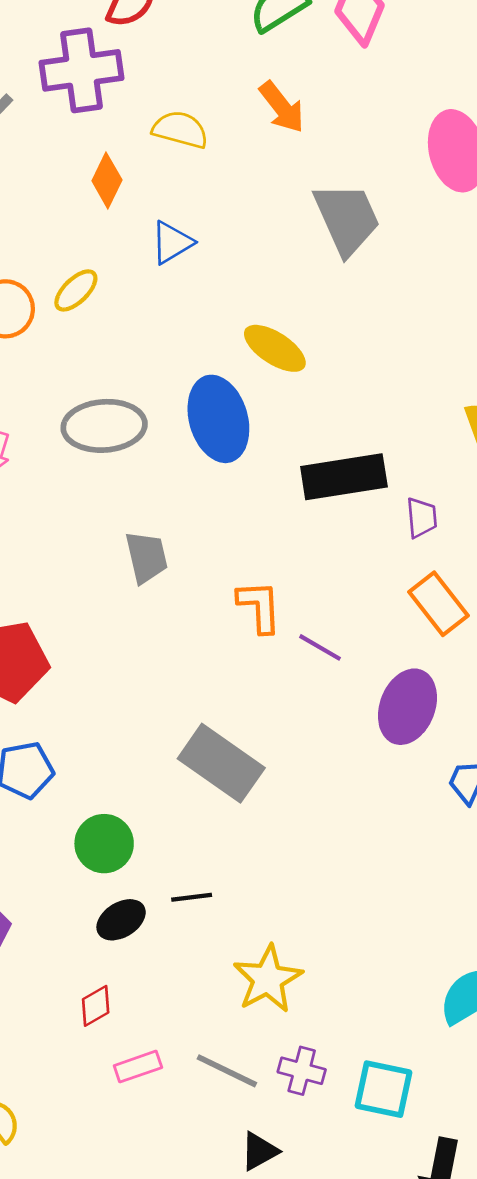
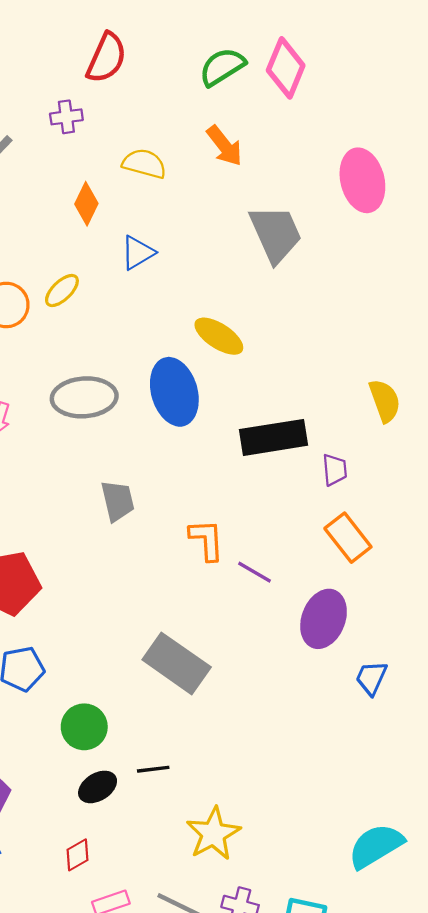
purple cross: (82, 70) -> (66, 117), size x0.5

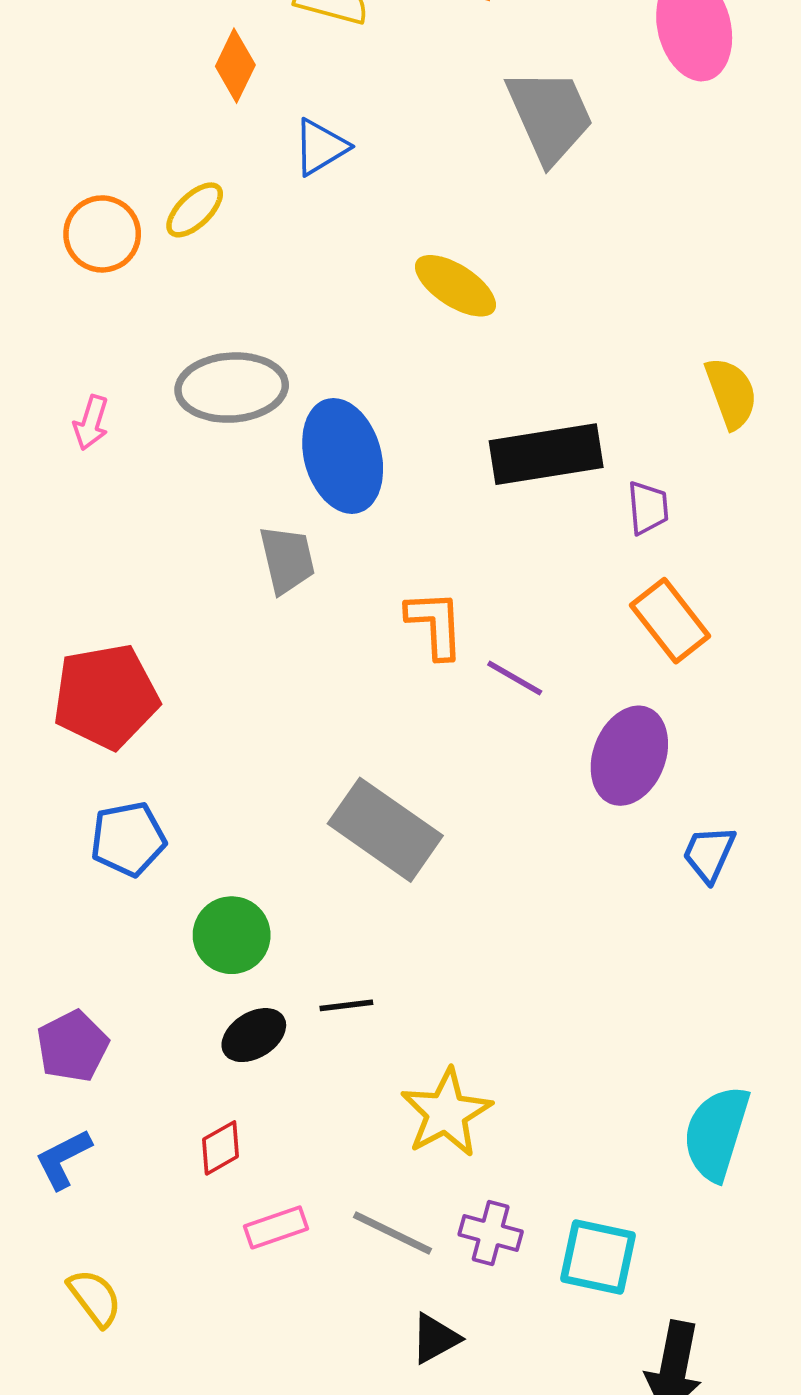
blue ellipse: (174, 392) -> (343, 456), moved
cyan semicircle: (376, 846) -> (716, 1133), turned -42

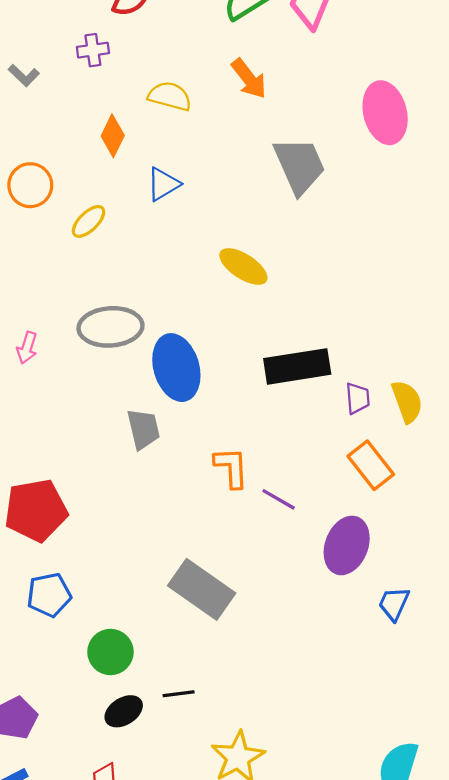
orange circle: (102, 234) -> (30, 185), moved
yellow semicircle: (731, 393) -> (407, 402), moved

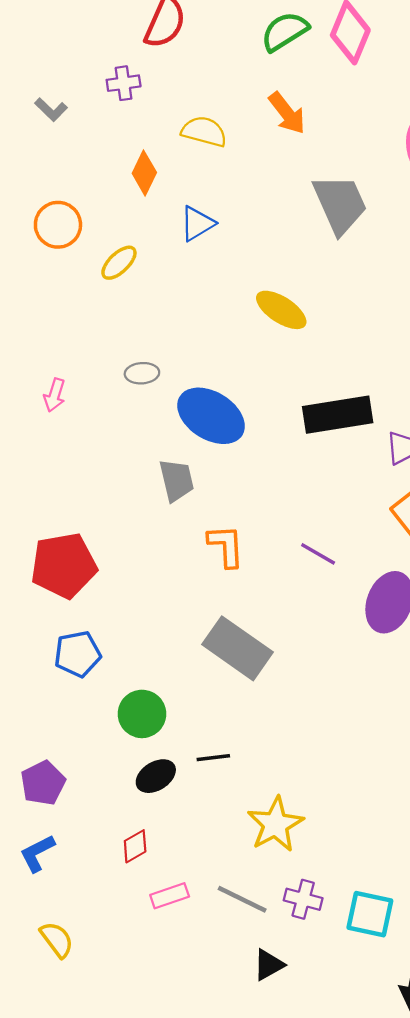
gray ellipse: (110, 327) -> (142, 373), size x0.5
blue ellipse: (176, 368) -> (211, 416), turned -42
orange L-shape: (231, 467) -> (226, 546), moved

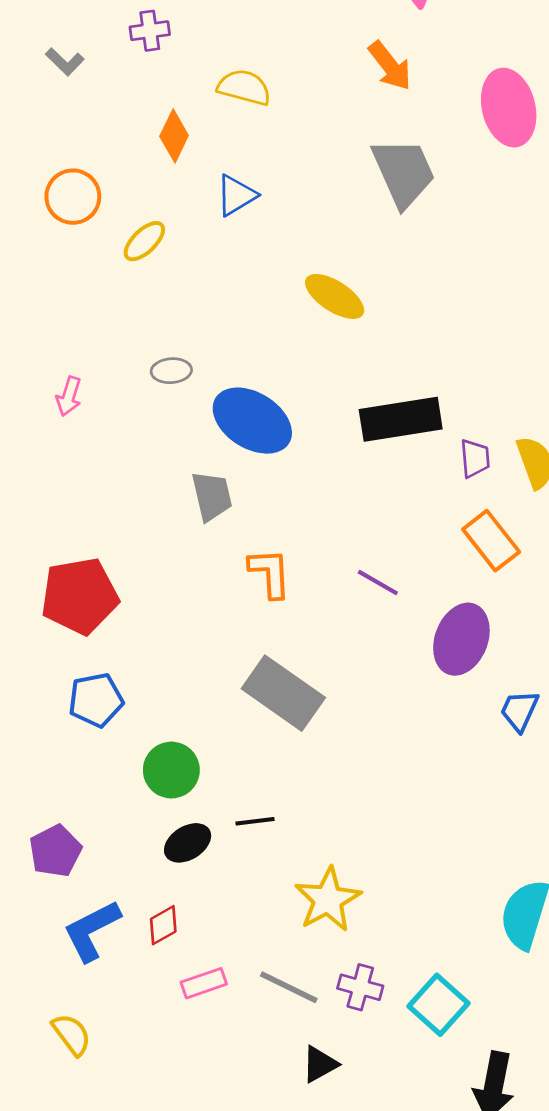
orange arrow: (287, 113) -> (390, 66), moved
blue L-shape: (37, 853) -> (92, 931), moved, size x1.4
cyan square: (370, 914) -> (438, 1005), turned 30

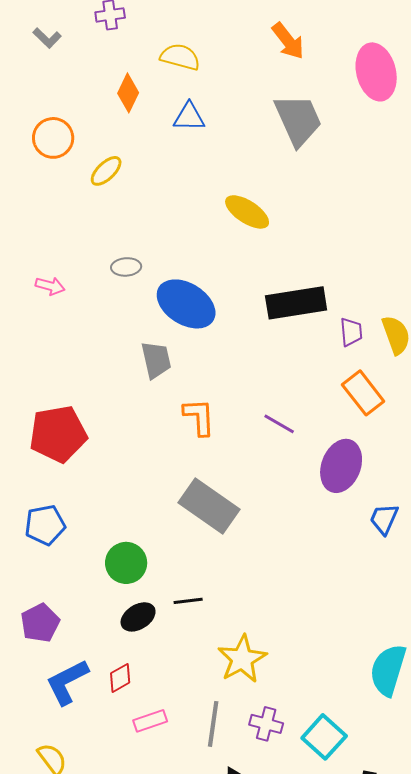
blue triangle: (236, 195) -> (189, 117), moved, turned 32
pink arrow: (69, 396) -> (50, 286), turned -92
blue pentagon: (96, 700) -> (45, 525), moved
gray line: (289, 987) -> (213, 724), turned 72

